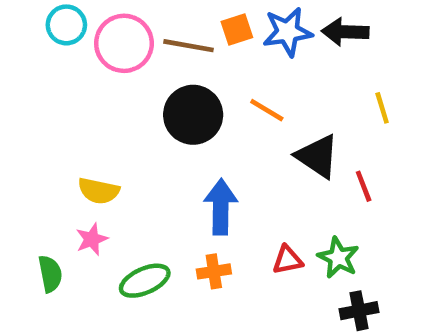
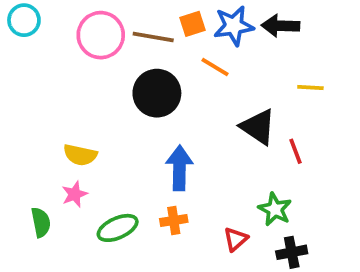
cyan circle: (66, 25) -> (24, 20), moved
yellow line: (382, 108) -> (310, 88), turned -70
orange line: (267, 110) -> (215, 67), moved
red triangle: (288, 260) -> (236, 239), moved, turned -30

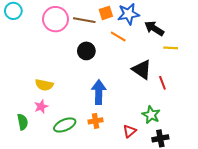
black arrow: (280, 26) -> (154, 28), moved, turned 30
black circle: (157, 93) -> (86, 51), size x0.7

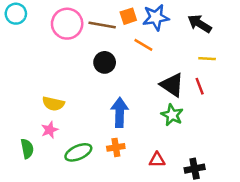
black arrow: (154, 28) -> (200, 24), moved
red line: (162, 83) -> (200, 86), moved
green star: (151, 115) -> (172, 115), moved
red triangle: (130, 131) -> (157, 160), turned 40

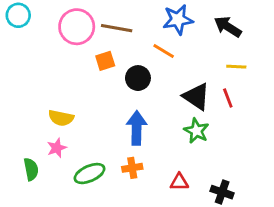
orange square: (128, 16) -> (105, 61), moved
black circle: (105, 62) -> (138, 78), moved
black cross: (195, 169) -> (222, 192), turned 30

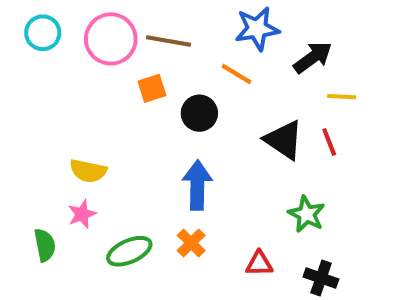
cyan circle: (18, 15) -> (43, 33), moved
black arrow: (228, 27) -> (313, 58), moved, turned 112
green star: (196, 131) -> (307, 214), moved
orange cross: (132, 168) -> (191, 243), turned -36

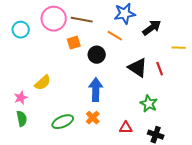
cyan circle: (43, 33) -> (21, 30), moved
yellow line: (342, 97) -> (179, 48), moved
yellow semicircle: (88, 171) -> (43, 83), turned -54
pink star: (82, 214) -> (21, 98), moved

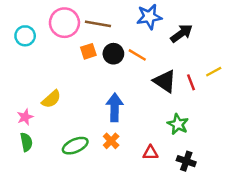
orange line: (115, 36) -> (137, 55), moved
yellow line: (179, 48) -> (214, 72), moved, turned -32
black circle: (97, 55) -> (113, 54), moved

